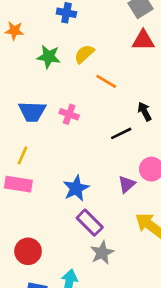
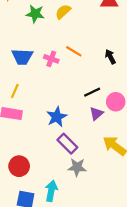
orange line: (106, 81) -> (74, 51), moved
black line: (121, 133) -> (92, 92), moved
gray star: (102, 253) -> (77, 167), turned 30

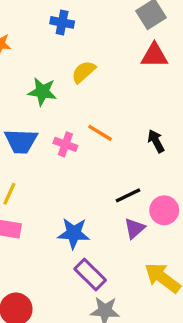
green star: (35, 14) -> (42, 92), moved
blue star: (57, 117) -> (74, 233), turned 30

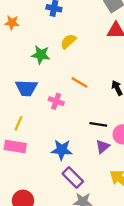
pink cross: (65, 144) -> (56, 101), moved
black line: (128, 195) -> (98, 124), turned 35

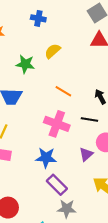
pink cross: (56, 101) -> (57, 124), moved, size x1.6
black line: (98, 124) -> (89, 120), moved

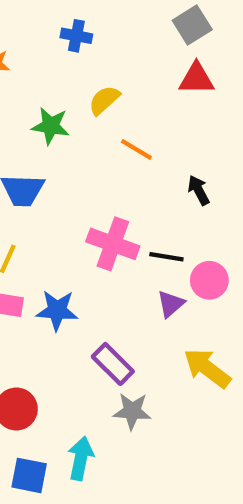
orange line: (63, 91) -> (136, 149), moved
black line: (89, 120) -> (166, 257), moved
blue star: (46, 158) -> (57, 310), moved

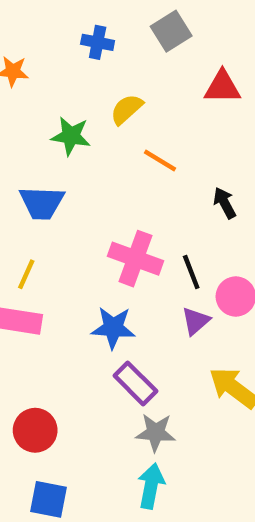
gray square: (192, 25) -> (171, 31), moved
black line: (166, 257) -> (191, 272), turned 60
blue star: (57, 310) -> (113, 328), moved
cyan arrow: (81, 458) -> (151, 486), moved

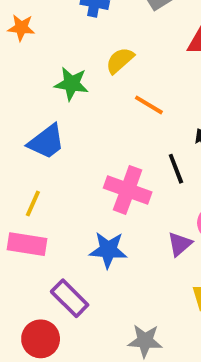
blue trapezoid: (42, 203) -> (46, 142), turned -39
black line: (191, 272) -> (176, 169), moved
purple rectangle: (135, 383) -> (70, 298), moved

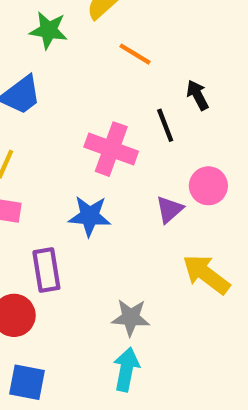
purple rectangle: (70, 298) -> (46, 270), turned 36

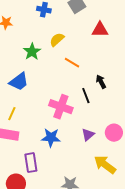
green star: (49, 30) -> (32, 52), turned 30
pink circle: (208, 186) -> (114, 133), moved

